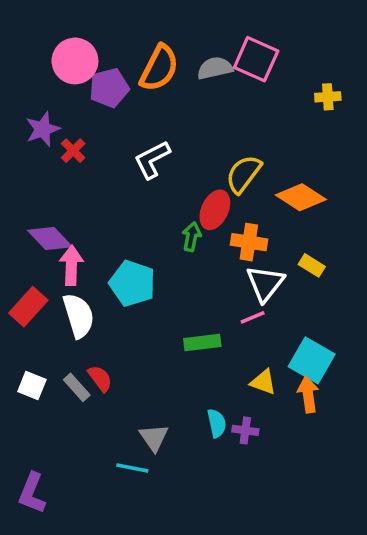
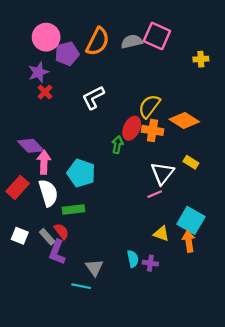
purple star: (43, 129) -> (38, 72), moved
orange cross: (249, 242) -> (153, 130), moved
green rectangle: (202, 343) -> (74, 209), moved
purple L-shape: (32, 493) -> (57, 252), moved

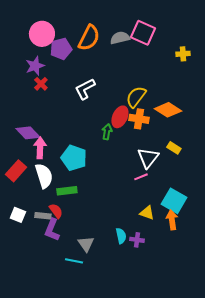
gray rectangle: (47, 237) -> (43, 216), turned -42

